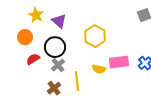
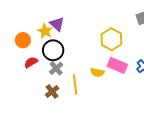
yellow star: (36, 15) -> (45, 31), moved
yellow hexagon: (95, 36) -> (111, 39), moved
pink rectangle: (119, 62) -> (117, 65), turned 30

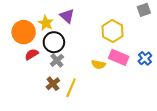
purple triangle: (57, 24) -> (67, 16), moved
orange circle: (23, 40) -> (24, 32), size x1.5
yellow line: (75, 84) -> (71, 88), moved, turned 30

